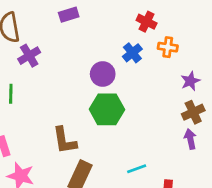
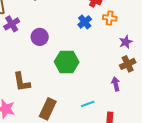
purple circle: (103, 74) -> (40, 37), moved
purple arrow: (190, 139) -> (116, 84), moved
brown L-shape: (64, 140) -> (22, 82), moved

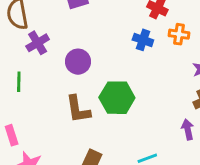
blue cross: (85, 22) -> (143, 40), turned -32
brown L-shape: (22, 82) -> (78, 109), moved

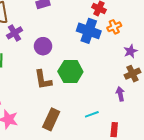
orange cross: (179, 34) -> (114, 27), turned -32
blue cross: (143, 40) -> (89, 31), size x1.6

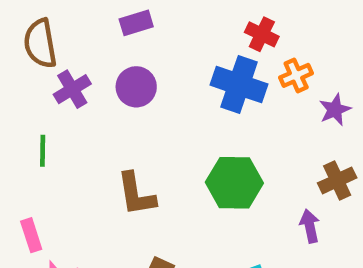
purple circle: (43, 46) -> (136, 87), moved
purple star: (130, 51) -> (335, 110), moved
green hexagon: (70, 72) -> (234, 183), moved

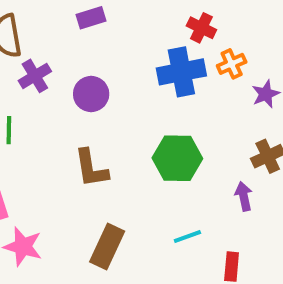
blue cross: (239, 85) -> (181, 72), turned -30
purple circle: (136, 87) -> (91, 94), moved

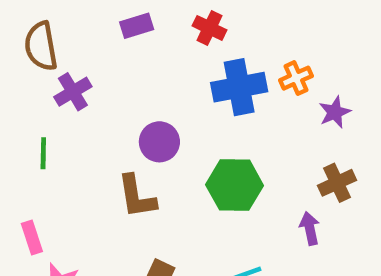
red cross: (201, 28) -> (209, 28), moved
purple circle: (91, 94) -> (159, 142), moved

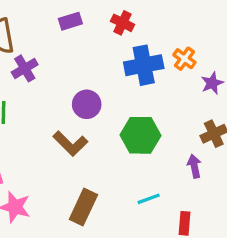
orange cross: (296, 78) -> (184, 59), turned -30
brown L-shape: (137, 196) -> (70, 143), turned -36

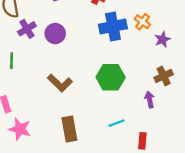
purple circle: (87, 104) -> (55, 34), moved
brown rectangle: (83, 207) -> (69, 129), turned -35

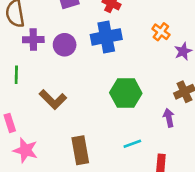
blue cross: (113, 26) -> (106, 37), moved
purple cross: (27, 29) -> (33, 40), turned 30
brown L-shape: (60, 83) -> (53, 99), moved

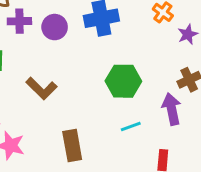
purple arrow: (169, 118) -> (172, 109), size x1.5
cyan line: (132, 144) -> (131, 126), moved

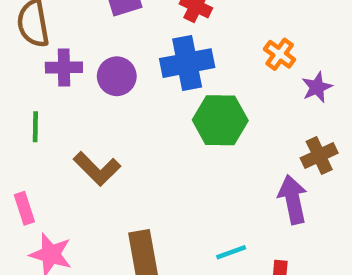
green hexagon: (123, 81) -> (220, 120), moved
cyan line: (131, 126) -> (231, 252), moved

